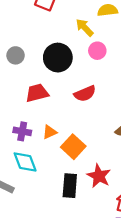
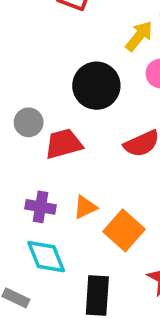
yellow arrow: (85, 27) -> (139, 36), turned 84
gray circle: (16, 55) -> (29, 122), moved
black rectangle: (70, 186) -> (97, 295), moved

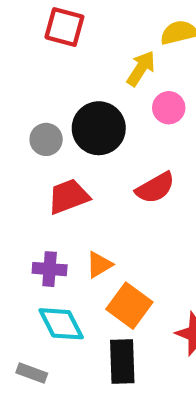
gray circle: (29, 122) -> (46, 139), moved
orange square: (124, 230) -> (129, 306), moved

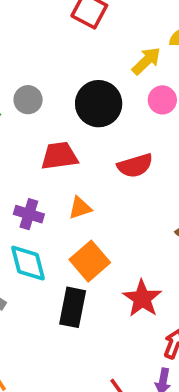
gray circle: (46, 139) -> (28, 100), moved
orange triangle: (99, 265) -> (80, 208), moved

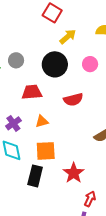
yellow arrow: (146, 61) -> (68, 37), moved
purple cross: (29, 214) -> (13, 123), turned 35
orange square: (90, 261) -> (46, 151), turned 35

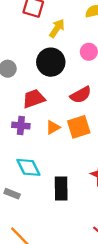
purple cross: (13, 123) -> (21, 126), moved, turned -35
orange square: (46, 151) -> (79, 127), moved

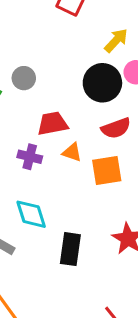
yellow arrow: (57, 28) -> (116, 40), moved
black circle: (51, 62) -> (102, 83), moved
orange triangle: (53, 127) -> (72, 152), moved, turned 40

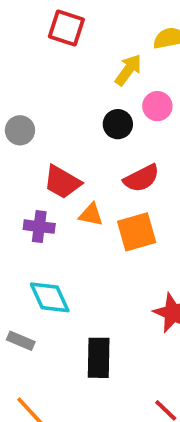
black circle: (102, 83) -> (118, 124), size x0.6
red trapezoid: (52, 124) -> (62, 182), turned -132
black rectangle: (70, 249) -> (99, 358), moved

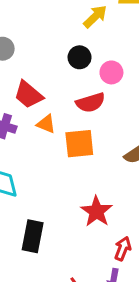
pink circle: (157, 106) -> (111, 72), moved

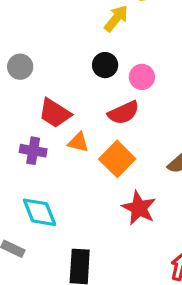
orange square: (79, 144) -> (117, 159), turned -32
red star: (96, 211) -> (139, 208), moved

